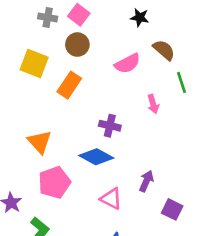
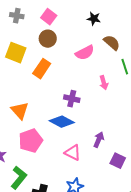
gray cross: (48, 17) -> (17, 16), moved

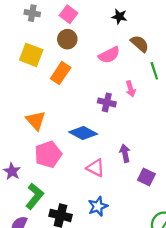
purple cross: (72, 99) -> (107, 102), moved
purple arrow: (99, 140) -> (125, 153), turned -35

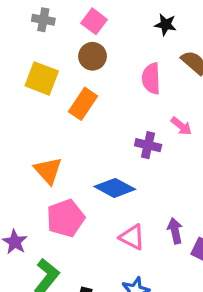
pink semicircle: (109, 55) -> (151, 78), turned 115
pink arrow: (131, 89) -> (181, 126), turned -35
purple arrow: (125, 153) -> (175, 231), moved

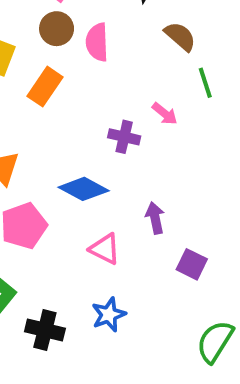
pink semicircle: (151, 78) -> (97, 42), moved
purple arrow: (175, 231) -> (155, 218), moved

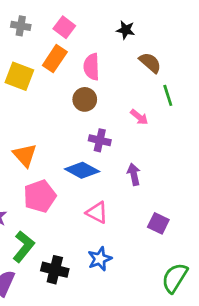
brown circle: (57, 29) -> (85, 99), moved
orange rectangle: (45, 87) -> (55, 59), moved
purple cross: (124, 137) -> (100, 140), moved
purple arrow: (155, 218) -> (134, 174), moved

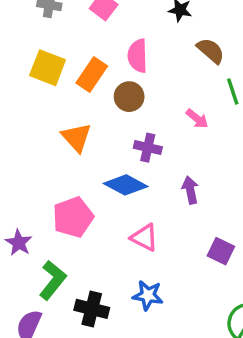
orange rectangle: (55, 59) -> (92, 75), moved
orange triangle: (25, 155) -> (76, 137), moved
blue star: (100, 259) -> (148, 295), turned 30

